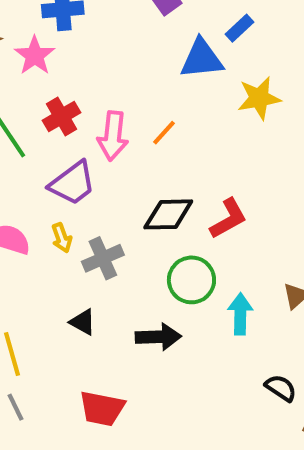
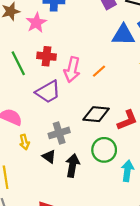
red cross: (61, 117) -> (46, 56), turned 30
yellow arrow: (62, 238) -> (24, 142), moved
black triangle: (83, 322) -> (49, 156), moved
black arrow: (158, 337) -> (73, 166), moved, turned -85

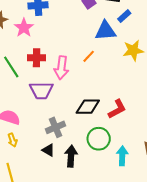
orange line: (99, 71) -> (89, 56), moved
purple trapezoid: (48, 92) -> (41, 90), turned 35
yellow arrow: (24, 142) -> (12, 140), moved

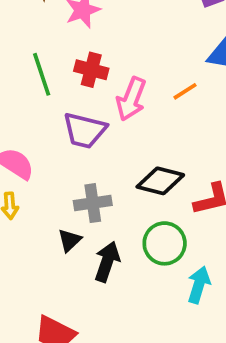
black triangle: (48, 150) -> (70, 240), turned 32

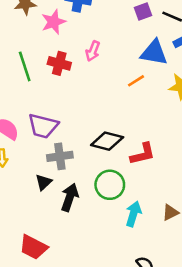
orange line: (185, 91) -> (136, 81), moved
pink arrow: (131, 99) -> (93, 51), moved, size x0.7
purple trapezoid: (85, 130) -> (43, 126), moved

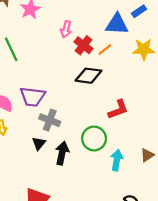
red cross: (59, 63) -> (84, 45), moved, turned 30
black diamond: (107, 141) -> (88, 76), moved
gray cross: (60, 156) -> (50, 120), turned 36

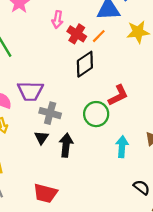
black diamond: (88, 76) -> (85, 64), turned -36
green circle: (94, 138) -> (96, 114), moved

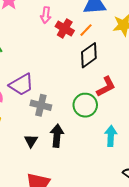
black diamond: (85, 64) -> (89, 55), moved
purple trapezoid: (30, 91) -> (21, 85), turned -30
black triangle: (41, 138) -> (31, 141), moved

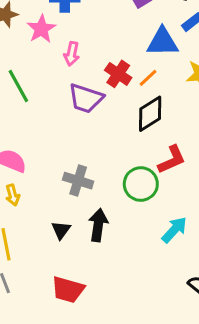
pink arrow: (46, 15) -> (72, 54), moved
purple trapezoid: (21, 85) -> (86, 98), moved, turned 45
cyan arrow: (111, 136) -> (174, 230), turned 36

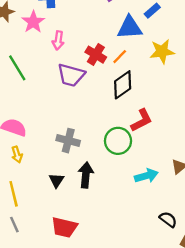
cyan arrow: (174, 230) -> (146, 176), turned 35

